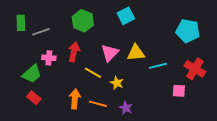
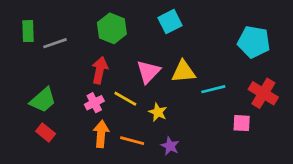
pink cross: (49, 58) -> (94, 103), moved, turned -32

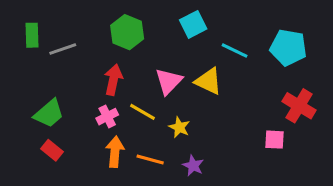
yellow triangle: (184, 72) -> (208, 81), turned 30
cyan line: (213, 89) -> (235, 51), moved, turned 40

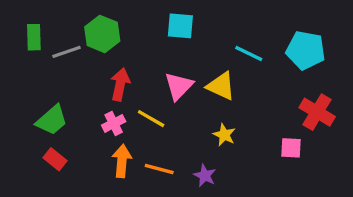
cyan square: (193, 24) -> (180, 26), moved, turned 32
green hexagon: (127, 32) -> (102, 34), moved
yellow star: (179, 127) -> (224, 135), moved

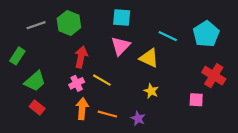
green rectangle: (34, 37) -> (17, 56), moved, turned 35
cyan pentagon: (306, 50) -> (206, 34), turned 30
gray line: (66, 52) -> (36, 25), moved
pink triangle: (179, 86) -> (121, 46), moved

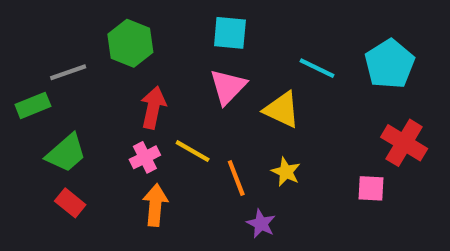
gray line: (36, 25) -> (68, 72), moved
green rectangle: (17, 56) -> (33, 105), turned 35
orange line: (107, 114) -> (236, 178), moved, turned 54

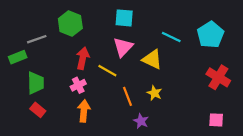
yellow line: (193, 151) -> (107, 71), moved
green trapezoid: (66, 153) -> (36, 83), turned -50
pink square: (371, 188) -> (216, 120), moved

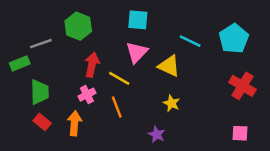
orange line: (128, 96) -> (117, 107), moved
orange arrow: (84, 111) -> (74, 123), moved

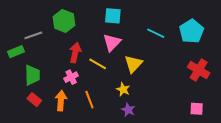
yellow triangle: (169, 66) -> (133, 64), moved, turned 48
yellow star: (172, 103) -> (123, 89), moved
orange line: (117, 107) -> (89, 100), moved

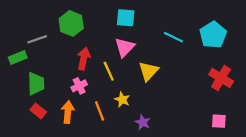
yellow line: (98, 64) -> (109, 71), turned 36
yellow star: (123, 89) -> (122, 100), moved

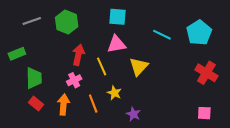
gray line: (37, 39) -> (32, 21), moved
pink triangle: (125, 47) -> (116, 44), turned 36

